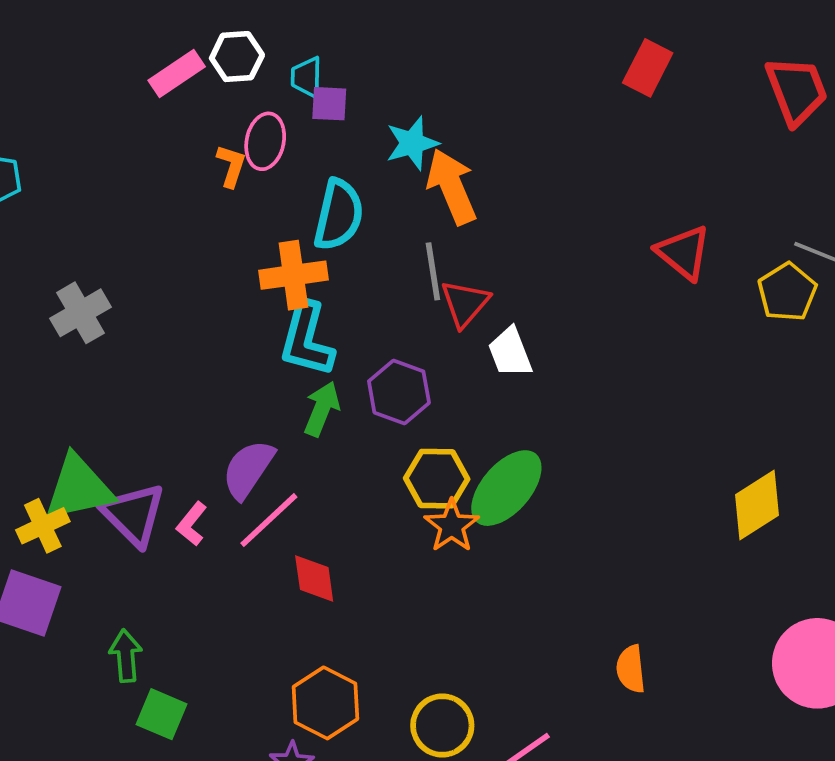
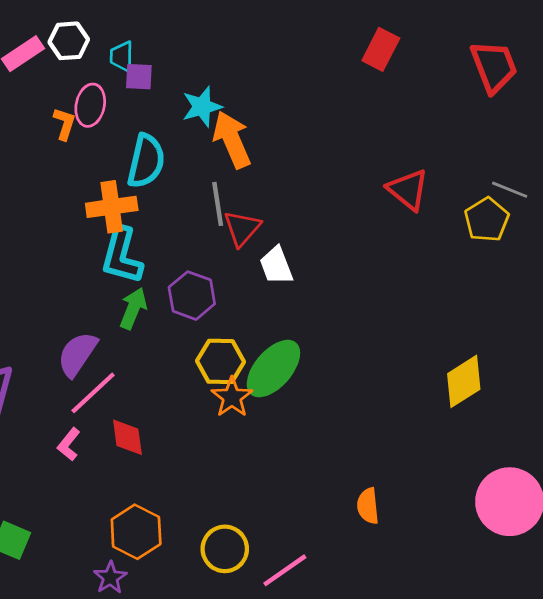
pink L-shape: (192, 524) -> (69, 444), moved

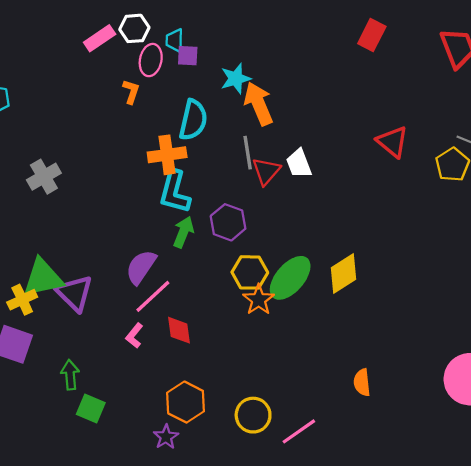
pink ellipse: (90, 105) -> (151, 60), moved
white trapezoid: (276, 266) -> (299, 164), moved
yellow diamond: (464, 381) -> (343, 274), moved

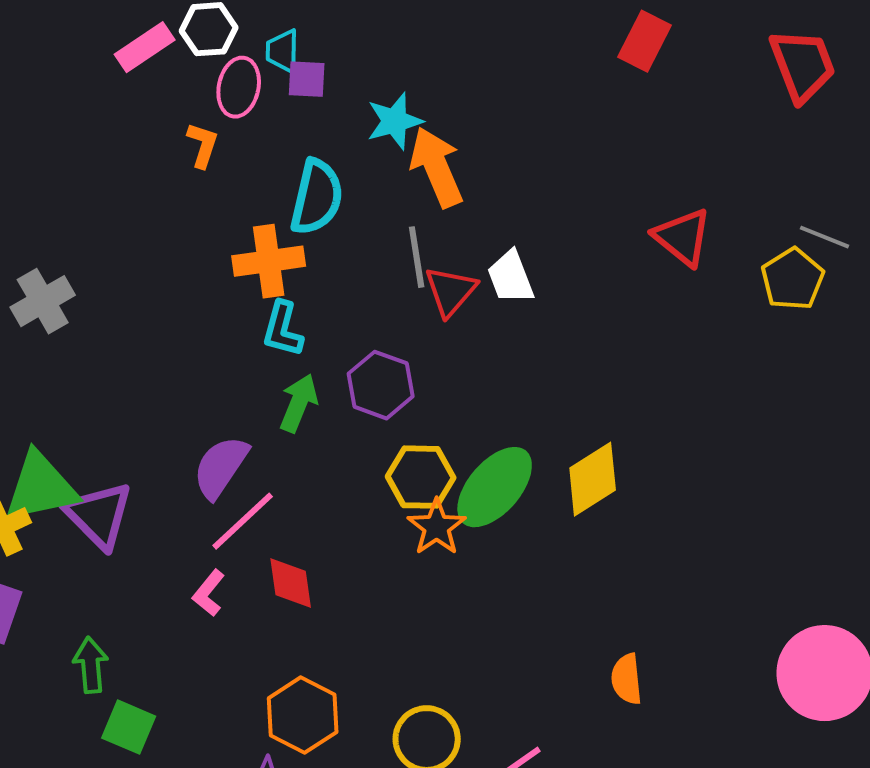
cyan L-shape: (175, 192) -> (283, 329), size x0.7

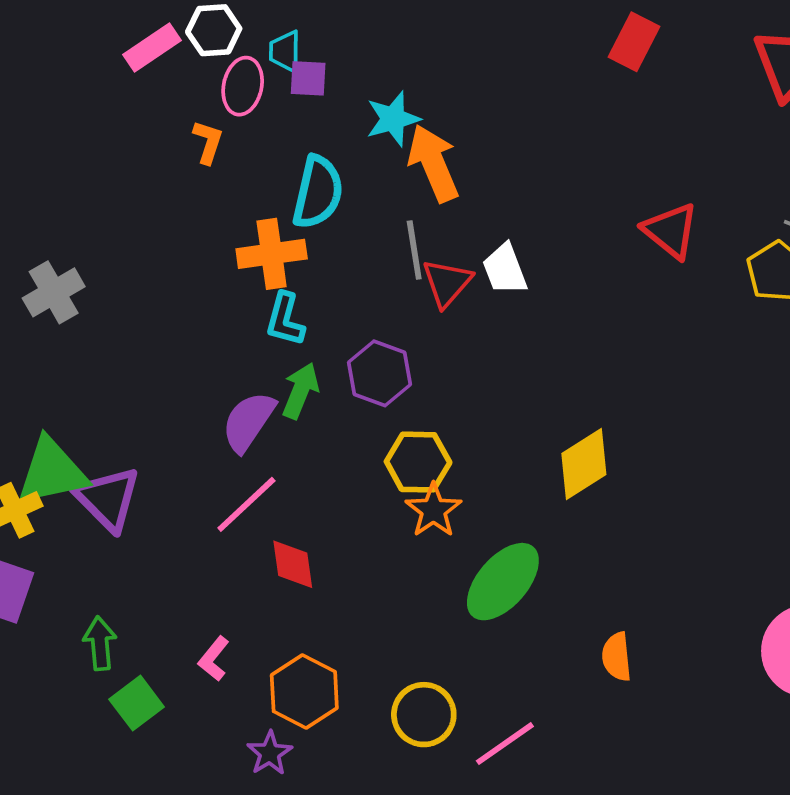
purple semicircle: (221, 467) -> (248, 422), moved
green ellipse: (495, 487) -> (503, 582), moved
pink L-shape: (209, 593) -> (214, 659), moved
green square: (129, 727) -> (137, 703), turned 30

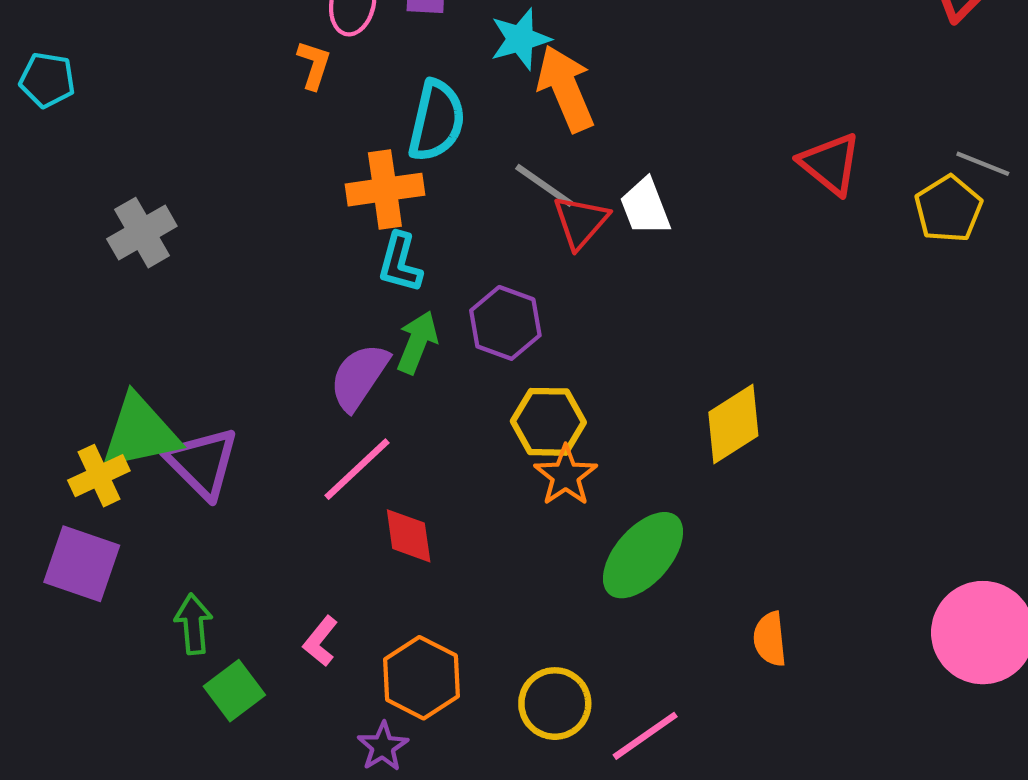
gray line: (414, 250) -> (544, 185), turned -46

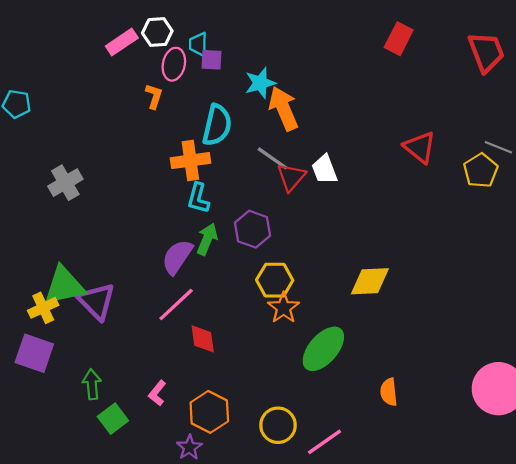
yellow diamond: (733, 424) -> (370, 281), turned 30

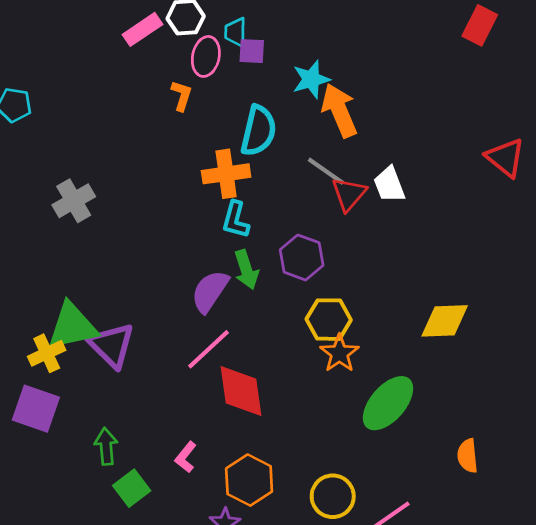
green arrow: (207, 239) -> (246, 270), turned 140
red diamond: (203, 339) -> (241, 391), size x1.5

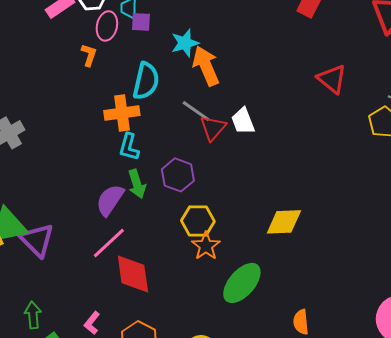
red triangle: (505, 158) -> (332, 79), moved

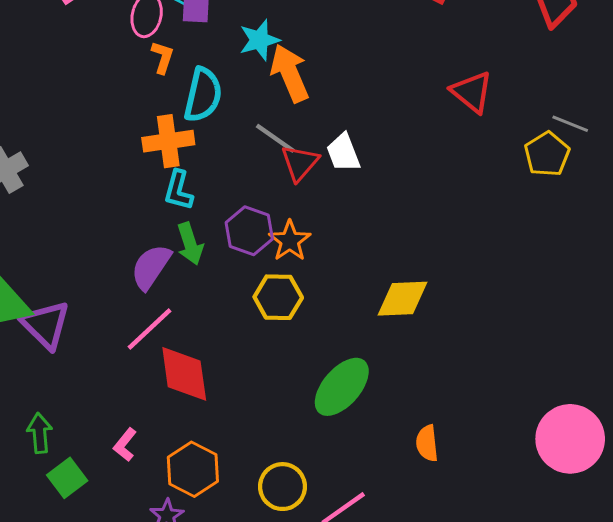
orange L-shape: (89, 55) -> (163, 57), moved
orange star: (206, 246) -> (290, 241), moved

